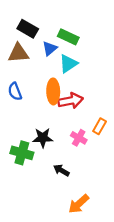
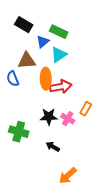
brown triangle: (18, 53) -> (27, 61), moved
black star: (43, 138) -> (49, 117), moved

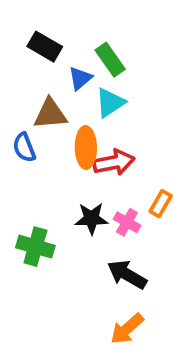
green rectangle: (59, 32) -> (110, 60), turned 30
black arrow: (53, 147) -> (127, 275), moved, size x1.5

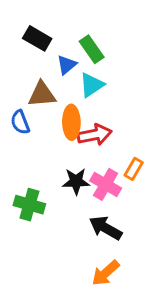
pink cross: (127, 222) -> (106, 184), size x1.4

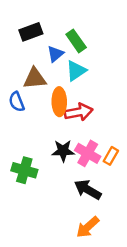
black rectangle: (37, 38) -> (31, 32), turned -50
orange rectangle: (134, 169) -> (111, 156), moved

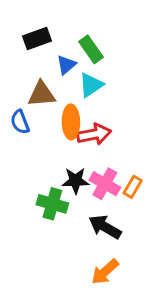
green cross: (24, 170) -> (52, 204), moved

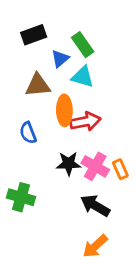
cyan triangle: (91, 85) -> (83, 77), turned 50
blue semicircle: (20, 122) -> (28, 133), moved
orange rectangle: (133, 187) -> (120, 169), turned -54
green cross: (52, 204) -> (21, 197), moved

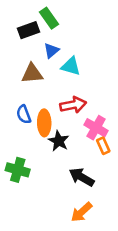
green rectangle: (83, 45) -> (49, 18), moved
orange ellipse: (64, 110) -> (44, 123), moved
black star: (69, 164) -> (59, 141), turned 30
pink cross: (95, 166) -> (96, 128), moved

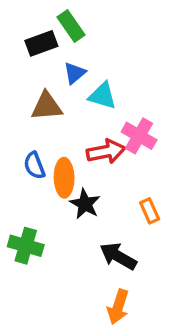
pink cross: (96, 128) -> (139, 136), moved
orange arrow: (82, 212) -> (118, 307), turned -30

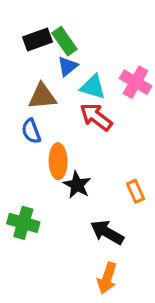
green rectangle: (71, 26) -> (64, 41), moved
pink cross: (139, 136) -> (136, 82), moved
red arrow: (106, 152) -> (96, 117), moved, turned -132
blue semicircle: (34, 165) -> (31, 131), moved

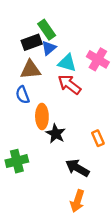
black rectangle: (38, 39) -> (32, 42), moved
green cross: (23, 223) -> (17, 161), turned -30

